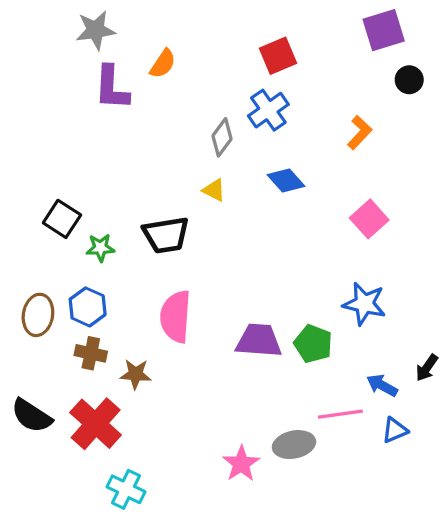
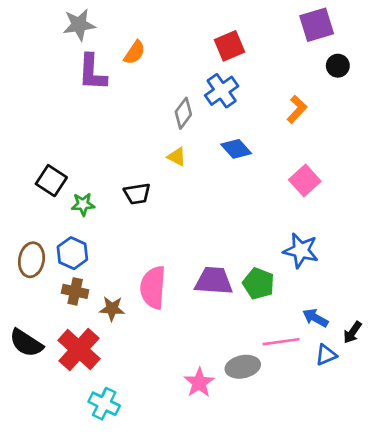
black trapezoid: (166, 235) -> (137, 194), size x0.7
pink semicircle: (176, 317) -> (153, 287), moved
black arrow: (427, 368) -> (352, 332), moved

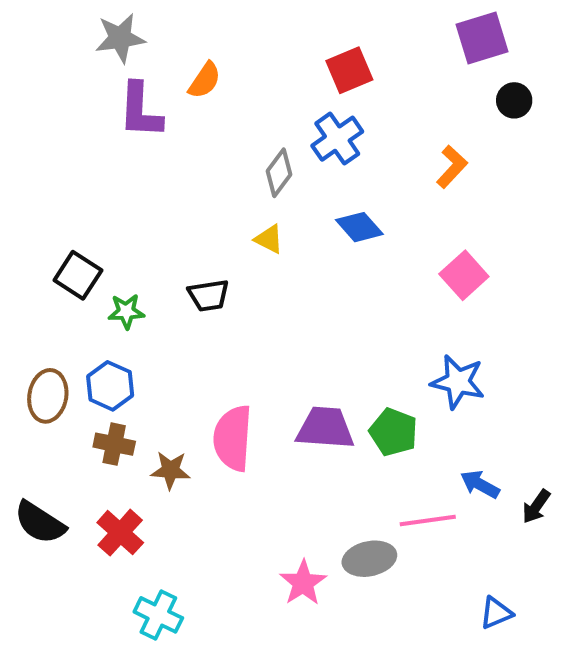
red cross: (79, 350) -> (120, 533), size x0.7
blue triangle: (326, 355) -> (496, 613), moved

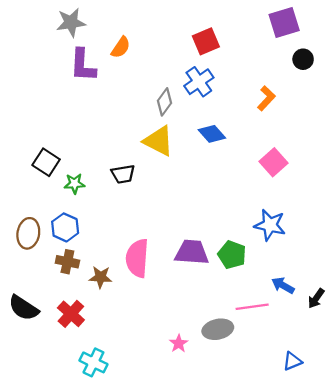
yellow triangle: (269, 239) -> (159, 141), size x1.8
pink star: (303, 583) -> (179, 343), size x0.7

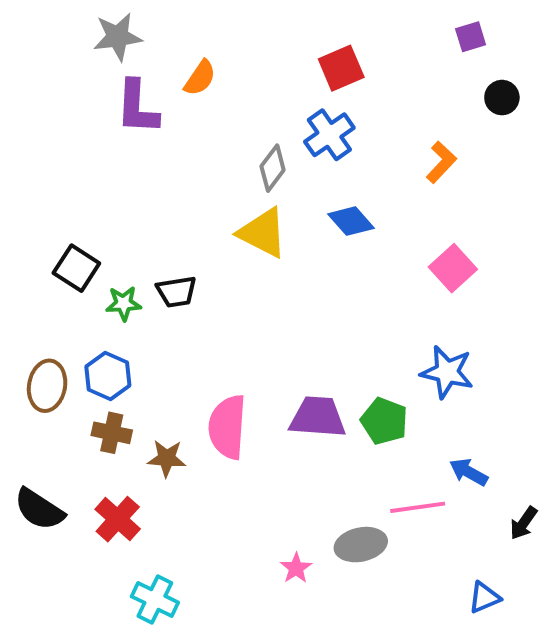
purple square: (284, 23) -> (471, 37), size x0.6
black trapezoid: (123, 174) -> (176, 292), moved
black arrow: (316, 298) -> (523, 523), moved

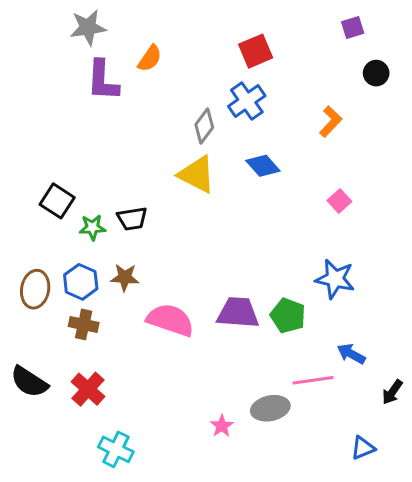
pink square: (453, 268) -> (339, 201), size x0.7
pink semicircle: (227, 427) -> (170, 320), turned 105
brown star: (167, 458) -> (125, 277), moved

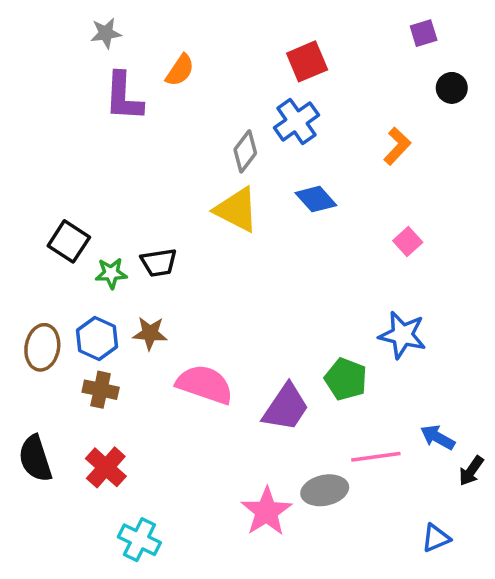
gray star: (88, 28) -> (106, 33), size x0.7
purple trapezoid: (238, 313) -> (286, 407), moved, turned 120
blue arrow: (351, 354) -> (438, 437), moved
black semicircle: (29, 382) -> (35, 459), turned 39
pink star: (222, 426) -> (266, 511), size x1.8

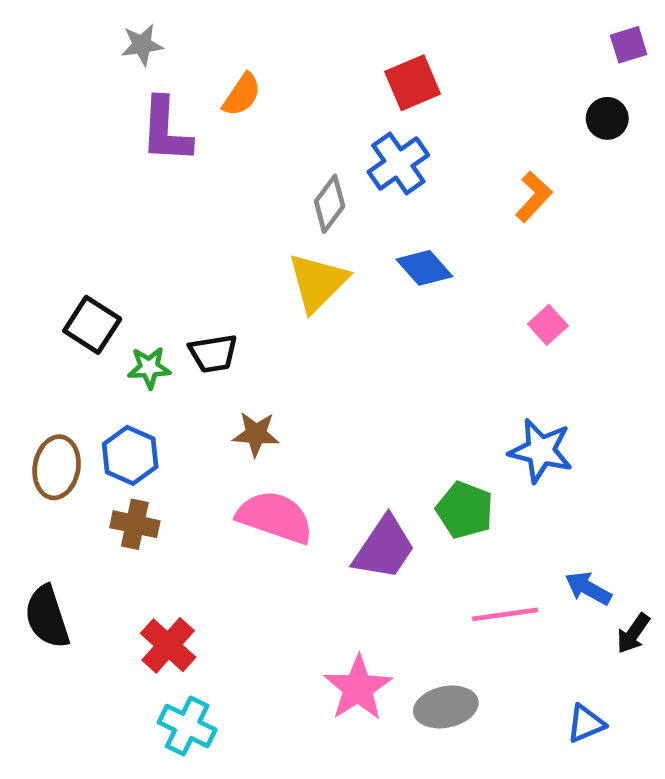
purple square: (424, 33) -> (629, 45), moved
yellow triangle: (236, 210) -> (318, 282), turned 48
brown star: (150, 333) -> (256, 434), moved
red cross: (106, 467) -> (168, 645), moved
gray ellipse: (325, 490) -> (446, 707), moved

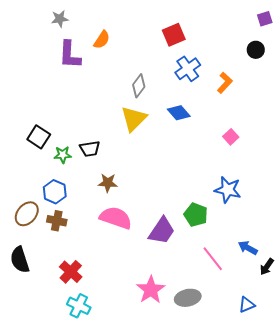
blue cross: (398, 163) -> (188, 69), moved
brown ellipse: (57, 467) -> (27, 214), moved, turned 30
pink line: (505, 614) -> (213, 259), turned 60

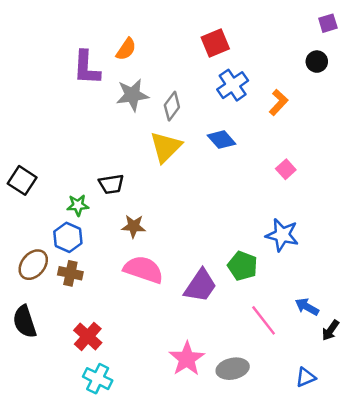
gray star: (60, 19) -> (132, 95), moved, size x1.5
black square: (39, 137) -> (22, 180), moved
green star: (63, 155) -> (78, 205), moved

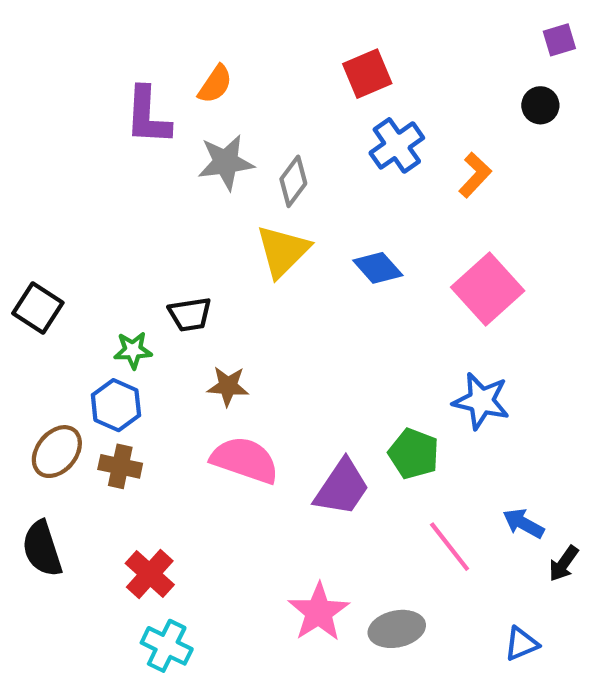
blue diamond: (221, 140) -> (378, 268), moved
pink square: (286, 169) -> (488, 289), size x2.0

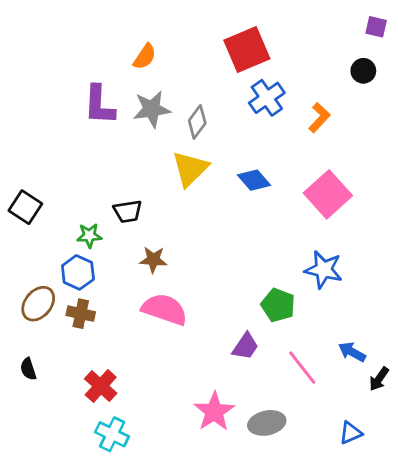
purple square: (559, 40) -> (376, 27), turned 30
red square: (367, 74) -> (247, 50), size x1.4
purple L-shape: (148, 116) -> (99, 105), moved
purple trapezoid: (342, 487) -> (245, 346), moved, size x0.7
black semicircle: (42, 549) -> (28, 369), size x0.6

